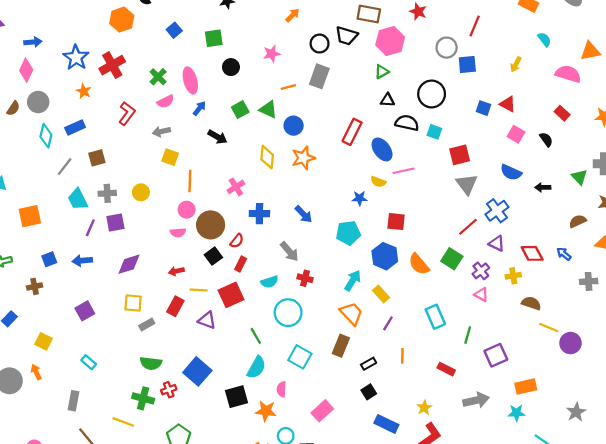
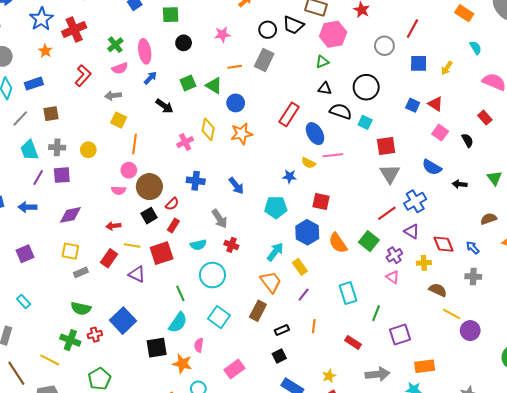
blue square: (467, 64) -> (419, 63), moved
pink cross: (236, 187) -> (185, 142), moved
gray cross: (589, 281) -> (473, 277), moved

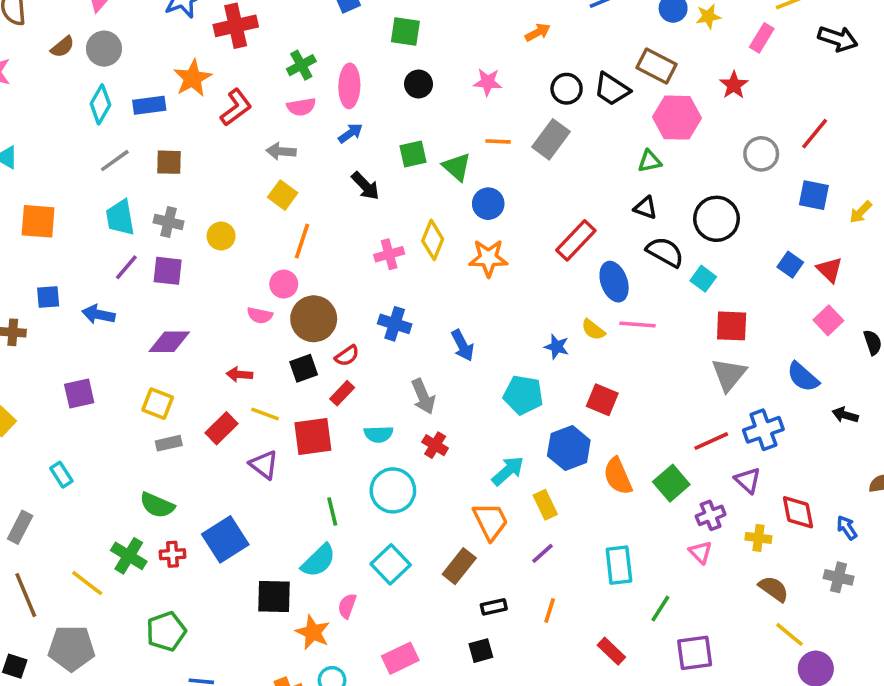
orange star: (45, 51) -> (193, 78), moved, size x1.5

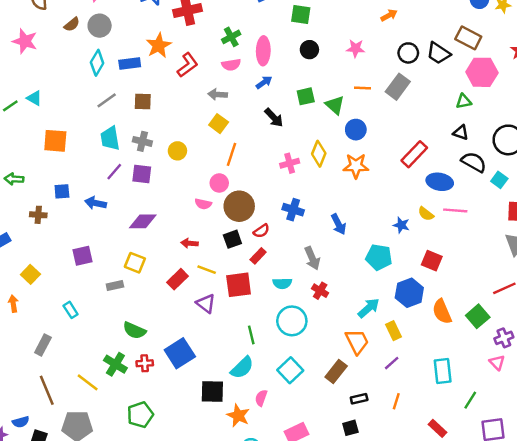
blue ellipse: (614, 282) -> (440, 182), turned -60
gray rectangle: (169, 443) -> (115, 285), moved

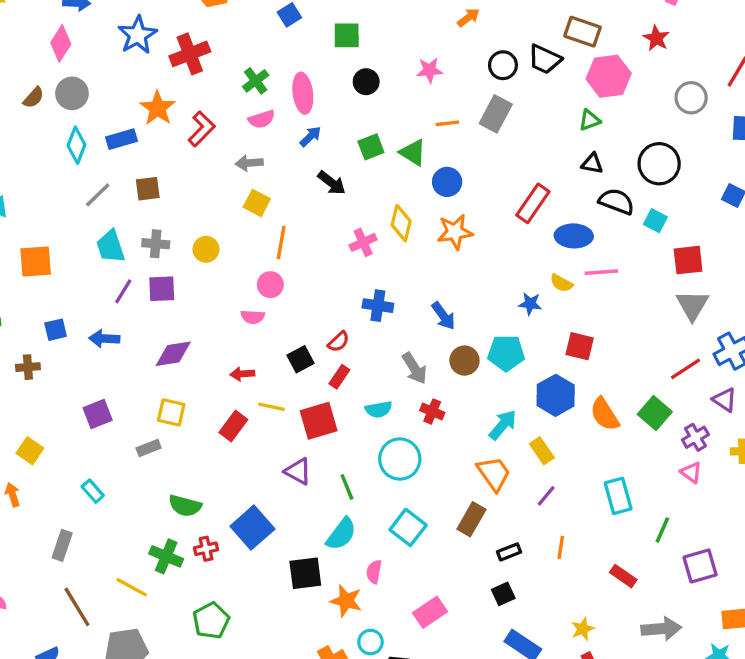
brown circle: (239, 206) -> (464, 361), moved, size x0.7
purple triangle: (206, 303) -> (298, 471), moved

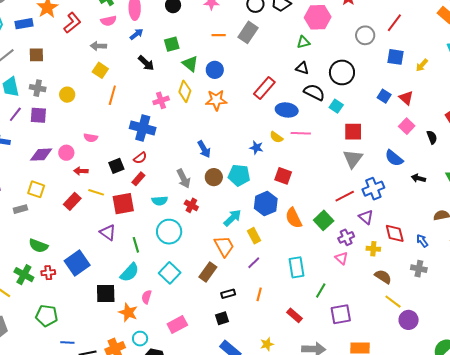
green triangle: (413, 153) -> (190, 64), moved
pink circle: (270, 285) -> (66, 153), moved
blue cross: (378, 306) -> (143, 128), moved, size x1.4
green pentagon: (211, 621) -> (47, 316), turned 30

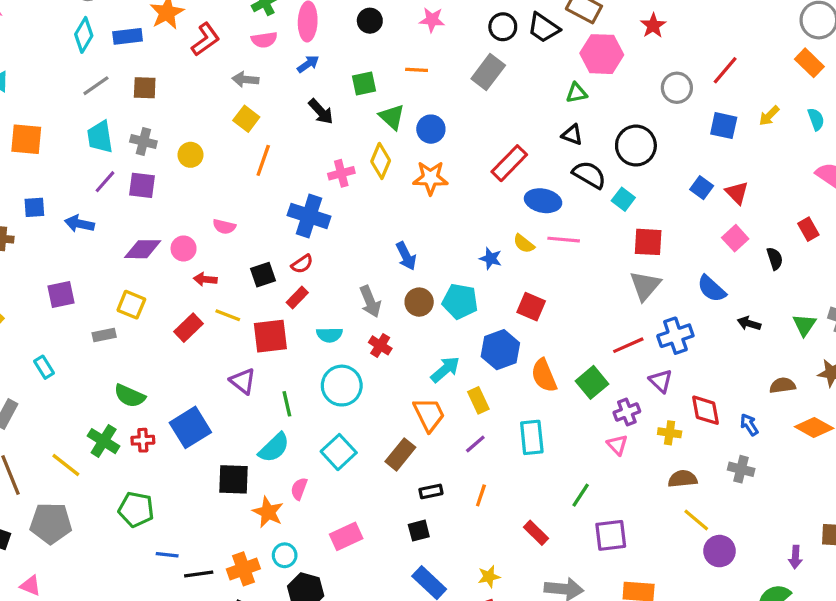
orange line: (219, 35) -> (417, 70), moved
yellow arrow: (422, 65) -> (769, 116), moved
cyan rectangle: (297, 267) -> (532, 437), moved
brown semicircle: (383, 277) -> (683, 479), turned -42

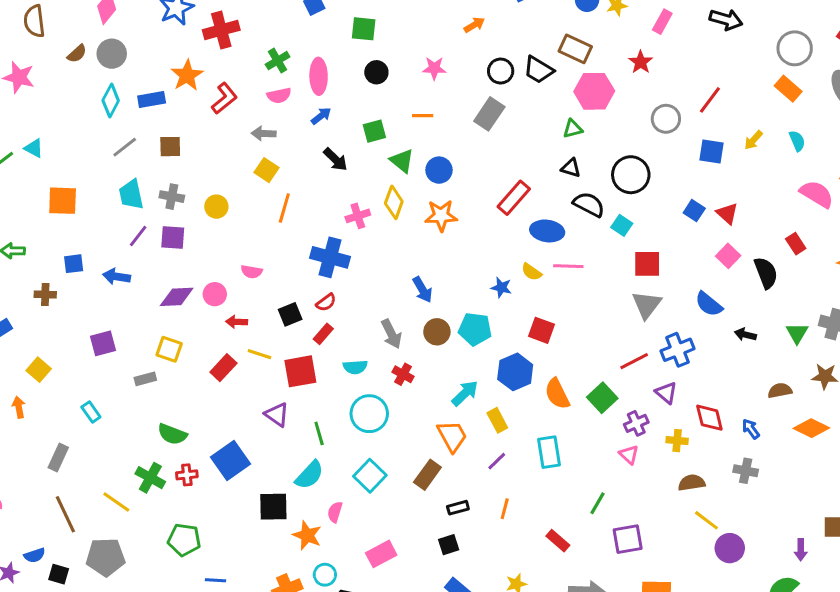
black semicircle: (775, 259) -> (766, 273), size x1.5

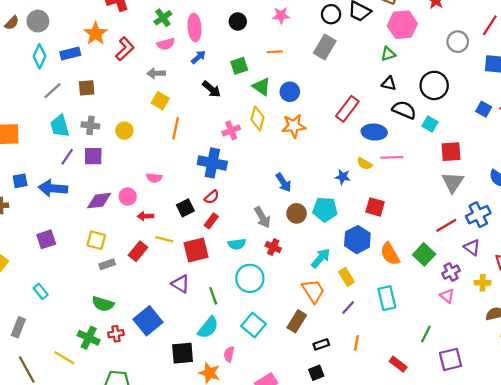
blue arrow: (116, 277) -> (53, 188), size x1.4
gray rectangle: (145, 379) -> (107, 264), moved

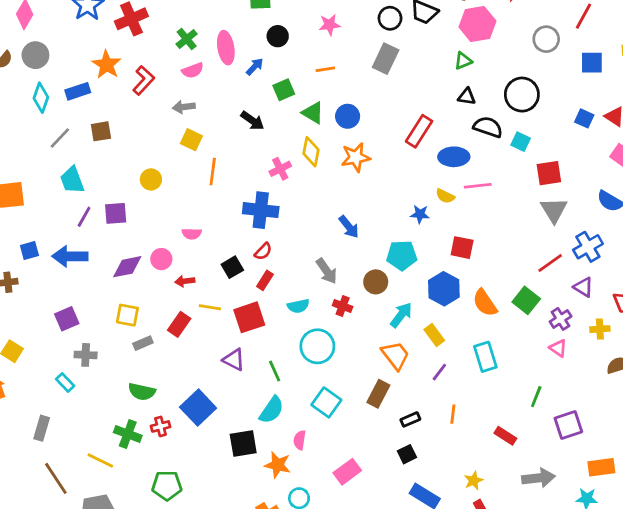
blue arrow: (198, 57) -> (255, 67), moved
gray cross: (90, 125) -> (86, 355), moved
brown circle: (297, 213) -> (376, 282), moved

